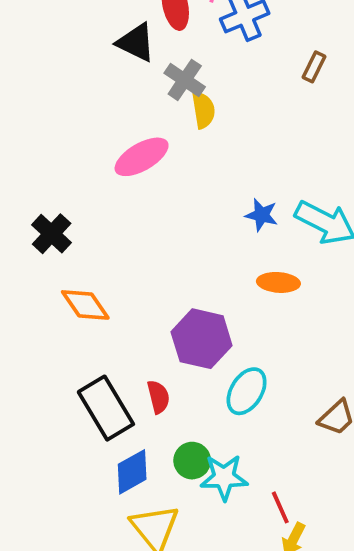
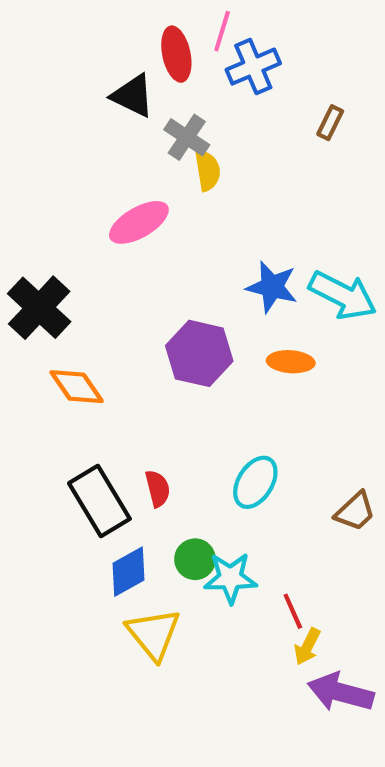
blue star: (262, 215) -> (272, 287), size x1.4
black cross: (52, 234) -> (39, 308), size x1.4
purple hexagon: (202, 339) -> (199, 353), moved

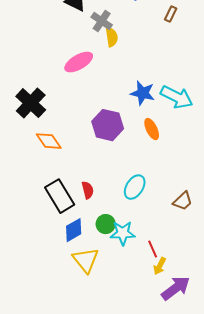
orange ellipse: (291, 362) -> (152, 129), turned 60
purple arrow: (341, 692) -> (176, 288), turned 128

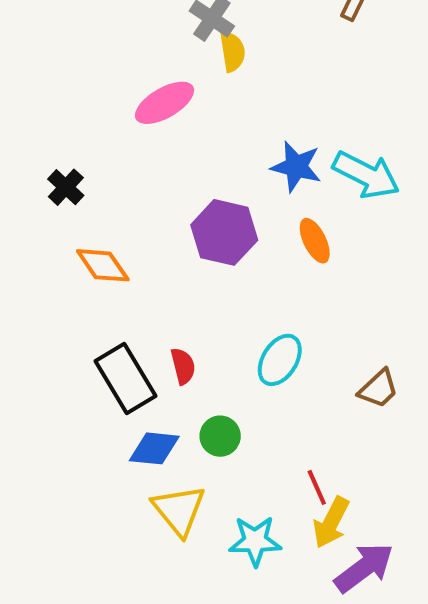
black cross: (31, 103) -> (66, 187), size x0.6
blue diamond: (74, 230) -> (154, 448), turned 35
cyan star: (123, 233) -> (255, 541), moved
yellow arrow: (160, 266) -> (331, 522), size x1.4

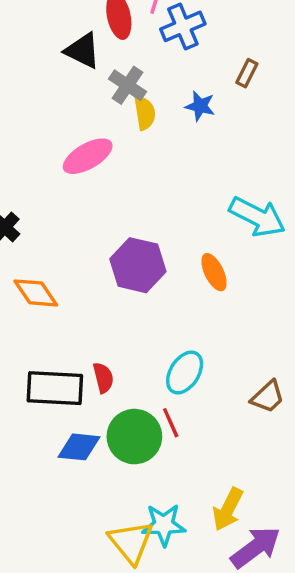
blue star: (296, 167) -> (200, 106), moved, size x0.7
black rectangle: (125, 378) -> (55, 388), turned -56
green circle: (220, 436) -> (134, 437), size x1.6
red line: (317, 487) -> (171, 423), moved
yellow triangle: (179, 510) -> (131, 542), moved

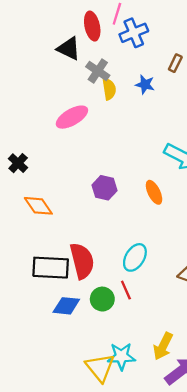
purple hexagon: (138, 265) -> (105, 188), size x0.7
red semicircle: (103, 378) -> (82, 261), size x1.8
green circle: (134, 437) -> (102, 299), size x0.7

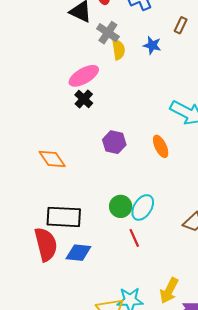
black cross: (18, 163) -> (84, 99), moved
red semicircle: (82, 261) -> (46, 244), moved
green circle: (102, 299) -> (121, 206), moved

